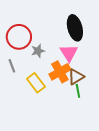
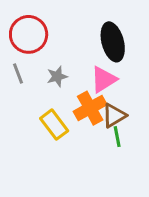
red circle: (19, 37) -> (29, 34), moved
pink triangle: (69, 53) -> (104, 79), turned 30
gray line: (12, 66) -> (18, 73), moved

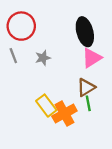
pink triangle: (104, 79) -> (92, 58), moved
orange cross: (90, 108) -> (64, 114), moved
yellow rectangle: (54, 125) -> (46, 106), moved

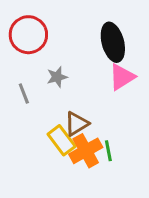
gray line: (13, 56) -> (24, 93), moved
brown triangle: (86, 87) -> (77, 124), moved
green line: (88, 103) -> (108, 151), moved

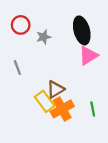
red circle: (28, 35) -> (21, 25), size x0.7
gray star: (57, 77) -> (44, 37), moved
green line: (108, 151) -> (93, 109), moved

